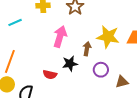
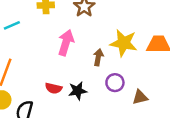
black star: (70, 64) -> (78, 91), moved

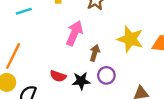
brown arrow: (98, 57) -> (95, 53), moved
purple circle: (115, 83) -> (106, 75), moved

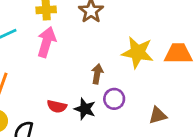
pink arrow: (74, 33) -> (46, 42), moved
black star: (81, 81) -> (85, 109), turned 30

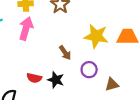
brown arrow: (97, 74) -> (65, 53), turned 136
purple circle: (114, 99) -> (89, 70), moved

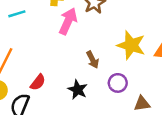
pink arrow: (26, 28) -> (68, 21), moved
red semicircle: (34, 78) -> (38, 82), moved, turned -72

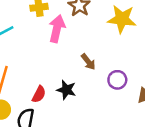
yellow star: (131, 45) -> (122, 19), moved
black star: (78, 90) -> (66, 90), moved

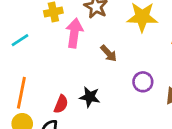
brown arrow: (88, 62) -> (109, 53), moved

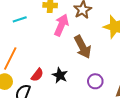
brown arrow: (109, 53) -> (83, 47), size x1.6
purple circle: (143, 82) -> (95, 81), moved

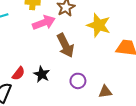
pink arrow: (61, 25) -> (44, 23), turned 45

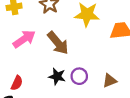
pink arrow: (44, 23) -> (24, 39), moved
black star: (42, 74) -> (57, 76), moved

